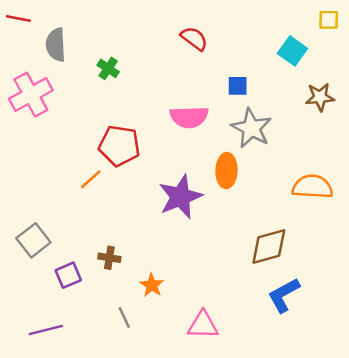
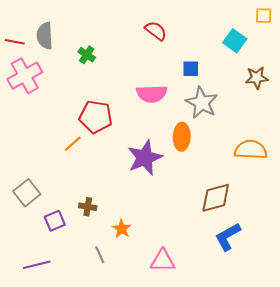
red line: (18, 19) -> (15, 42), moved

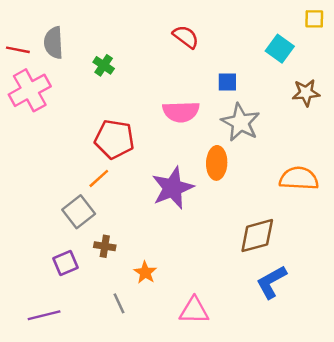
orange line: (73, 144) -> (99, 178), moved
gray square: (27, 193) -> (79, 212), moved

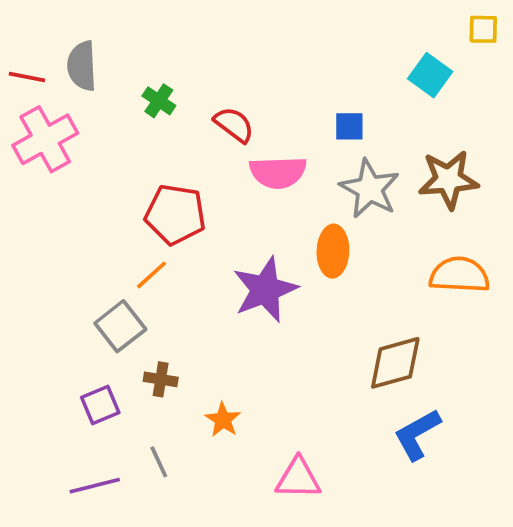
red semicircle: (186, 37) -> (234, 125), moved
brown star: (306, 93) -> (448, 180), moved, size x1.4
gray line: (119, 303) -> (159, 462), moved
purple line: (44, 315) -> (95, 486), moved

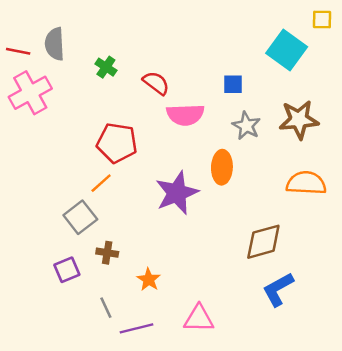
cyan square: (430, 75) -> (287, 50), size x1.4
gray star: (370, 189) -> (246, 126), size x0.7
purple line: (95, 486) -> (136, 328), moved

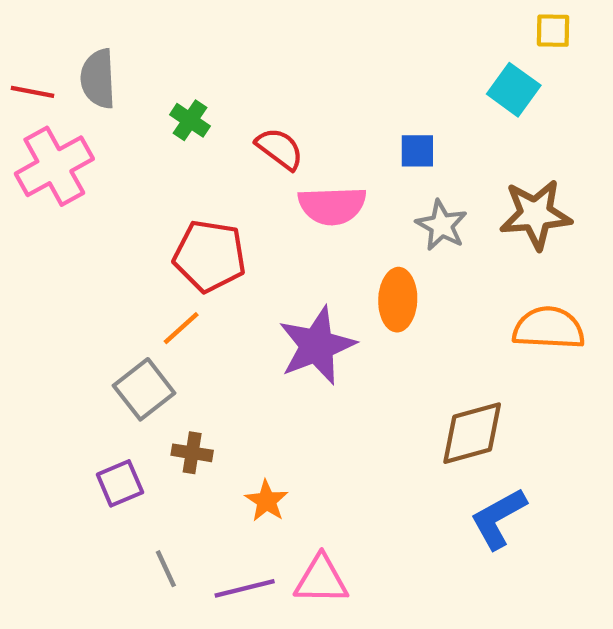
yellow square: (322, 19) -> (553, 31), moved
cyan square: (287, 50) -> (514, 90), size x0.7
gray line: (106, 308) -> (166, 569), moved
pink triangle: (199, 319) -> (321, 580), moved

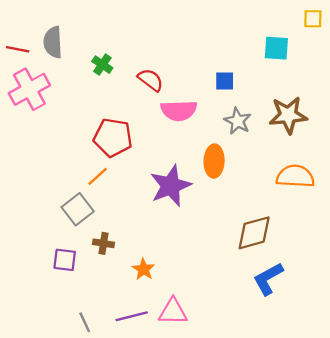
yellow square: (553, 31) -> (313, 19), moved
cyan square: (514, 90) -> (276, 48), turned -32
purple square: (120, 483) -> (65, 260), turned 30
gray line: (166, 569) -> (85, 322), moved

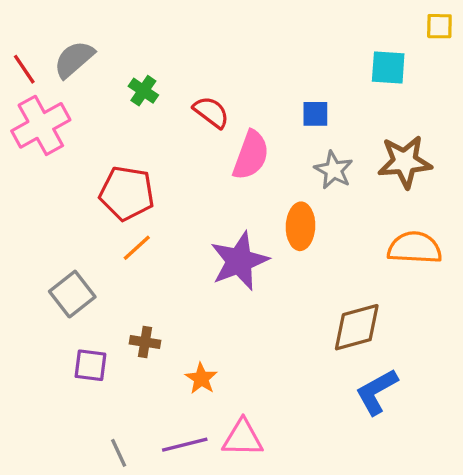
gray semicircle: (53, 42) -> (74, 59), turned 52
red line: (18, 49) -> (24, 69), turned 45
pink semicircle: (179, 110) -> (251, 155), turned -68
red pentagon: (113, 138) -> (127, 193), moved
gray square: (78, 209) -> (72, 294), moved

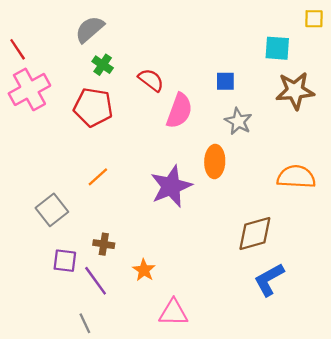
gray semicircle: (74, 59) -> (90, 29), moved
brown star: (405, 162) -> (295, 91), moved
red pentagon: (127, 193) -> (93, 107), moved
purple line: (185, 445) -> (96, 281), moved, turned 68

